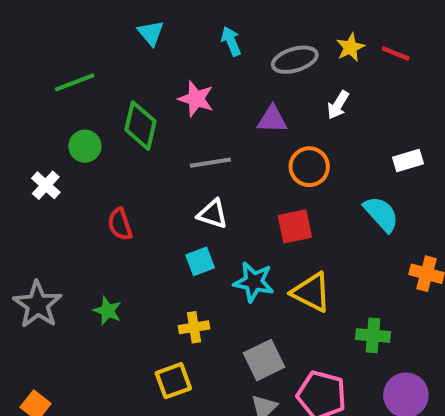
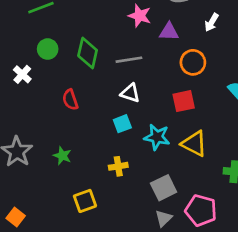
pink star: (196, 99) -> (140, 16), moved
green diamond: (140, 126) -> (88, 53), moved
yellow square: (173, 381) -> (85, 201), moved

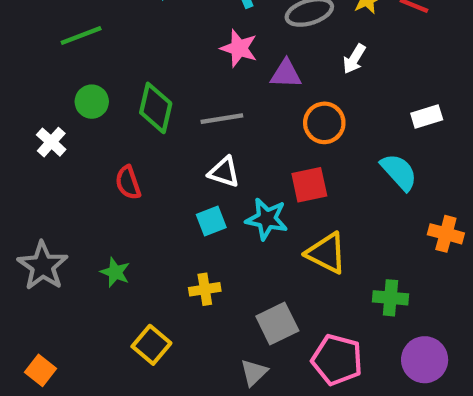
cyan star: (157, 137) -> (267, 219), moved
yellow square: (85, 201) -> (151, 345), turned -30
gray triangle: (164, 218) -> (254, 373), moved

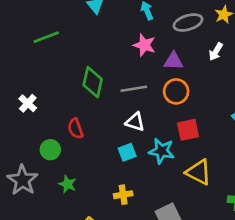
green circle: (92, 102) -> (50, 150), moved
orange circle: (324, 123) -> (176, 91), moved

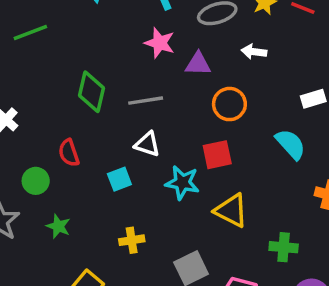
white arrow: (216, 52) -> (254, 52), turned 66
orange circle: (176, 91) -> (229, 104), moved
cyan square: (127, 152) -> (119, 179), moved

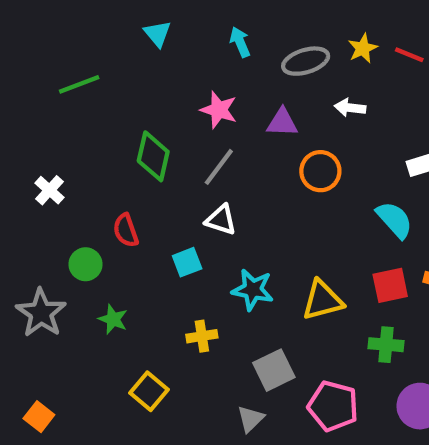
pink star: (160, 43) -> (219, 110), moved
gray line: (146, 101) -> (219, 167), turned -44
red square: (217, 155) -> (390, 285), moved
cyan star: (182, 183) -> (253, 290), moved
yellow triangle: (231, 211) -> (323, 300), turned -42

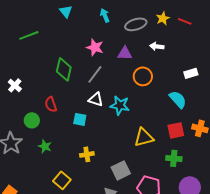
cyan square: (187, 262) -> (80, 119), turned 32
cyan star: (253, 290) -> (120, 105), moved

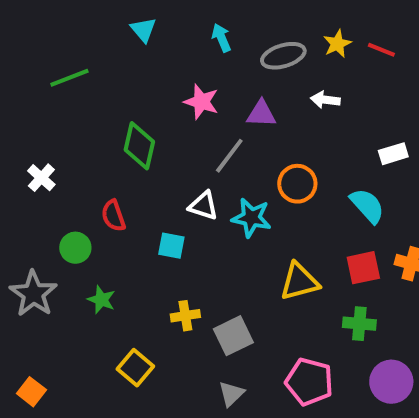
gray line: (95, 74) -> (229, 156), moved
orange circle: (143, 76) -> (297, 184), moved
gray square: (121, 170) -> (233, 336), moved

